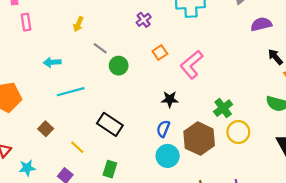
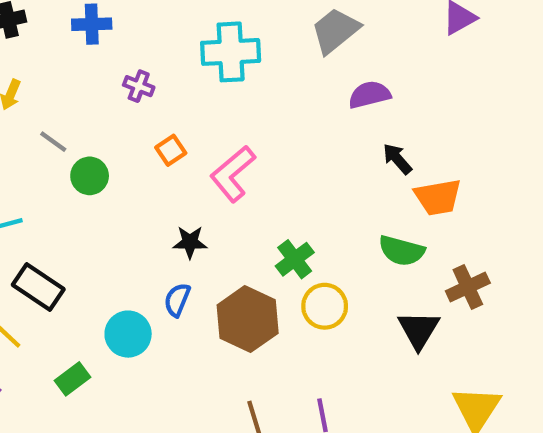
purple cross: (144, 20) -> (139, 86), turned -32
black rectangle: (110, 124) -> (38, 287), moved
cyan circle: (168, 156) -> (128, 334), moved
green rectangle: (110, 169) -> (72, 379), turned 35

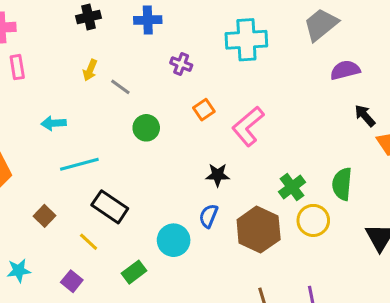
gray line: (53, 142) -> (120, 87), moved
green semicircle: (402, 251) -> (342, 184), moved, turned 80

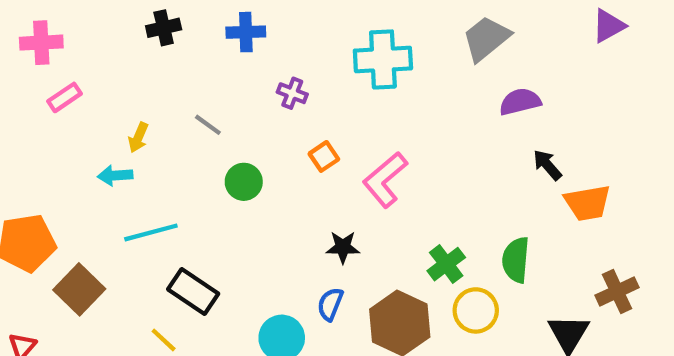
pink rectangle: (17, 67) -> (64, 97), turned 65
yellow arrow: (90, 70) -> (138, 138), moved
brown square: (44, 216) -> (79, 289), moved, size x1.6

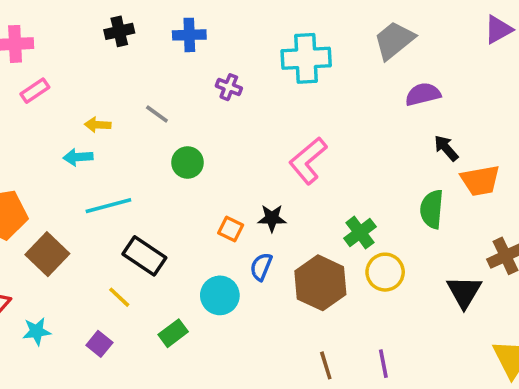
yellow arrow: (138, 138) -> (98, 125), turned 70
orange square: (324, 156) -> (231, 229), moved, turned -30
green semicircle: (516, 260) -> (432, 209), moved

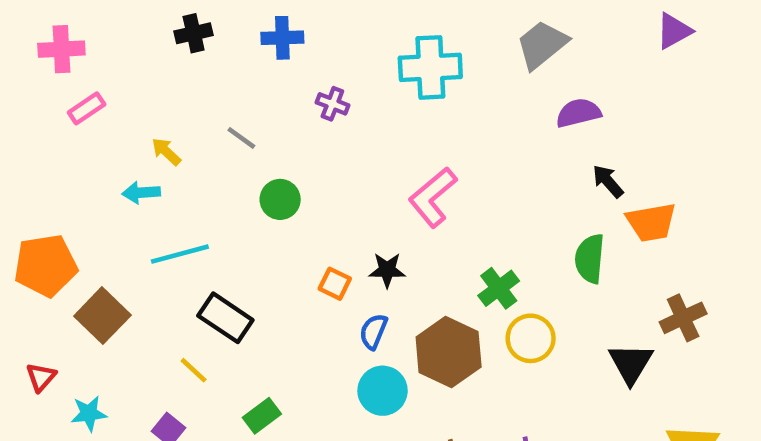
yellow arrow: (98, 125) -> (166, 152), turned 40
cyan circle: (220, 295) -> (383, 391), moved

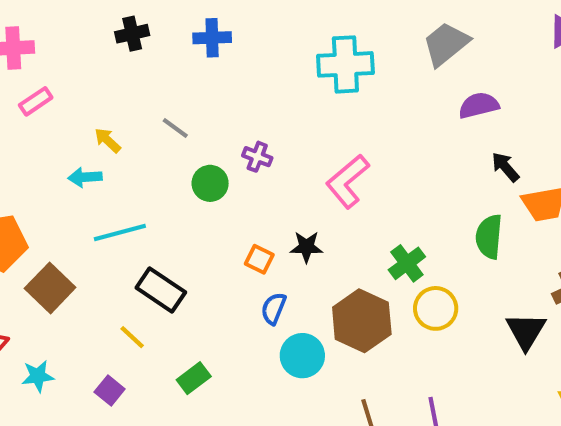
purple cross: (332, 104) -> (257, 157), moved
blue semicircle: (373, 331) -> (274, 308), moved

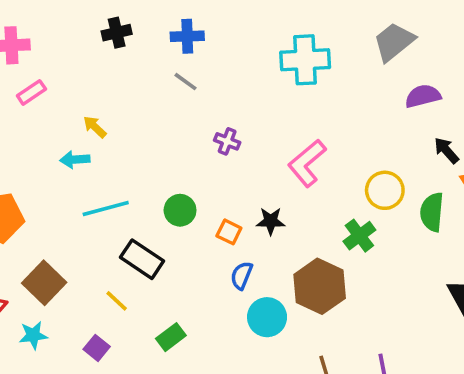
gray line: (175, 128) -> (185, 82), moved
green circle: (210, 183) -> (180, 210), moved
brown square: (50, 288) -> (44, 283), moved
yellow circle: (436, 308) -> (385, 190), moved

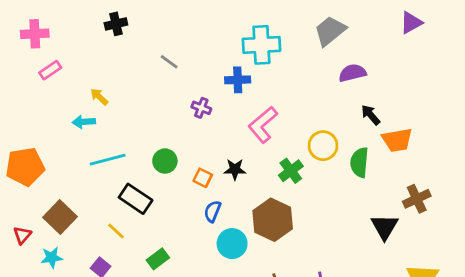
blue cross: (187, 36) -> (238, 80), moved
green cross: (359, 236) -> (291, 171), moved

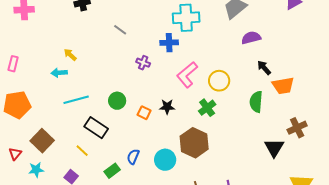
pink rectangle: (50, 70) -> (13, 64), moved, turned -42
yellow circle: (323, 146) -> (219, 81), moved
blue semicircle: (212, 211) -> (133, 157), moved

